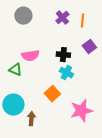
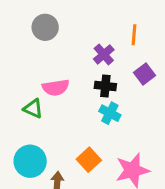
purple cross: (62, 18) -> (104, 54), moved
orange square: (52, 94) -> (89, 160), moved

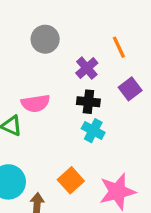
gray circle: (45, 27) -> (45, 39), moved
orange line: (134, 35) -> (119, 47), turned -30

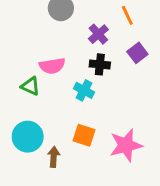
cyan cross: (93, 131) -> (84, 90), moved
orange square: (71, 180) -> (84, 135), turned -30

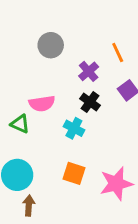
black cross: (100, 64) -> (90, 102), turned 30
brown arrow: (54, 157) -> (29, 205), moved

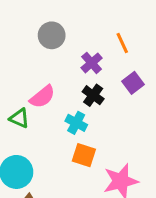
pink semicircle: (42, 103) -> (42, 97), turned -30
orange square: (74, 173) -> (84, 155), moved

